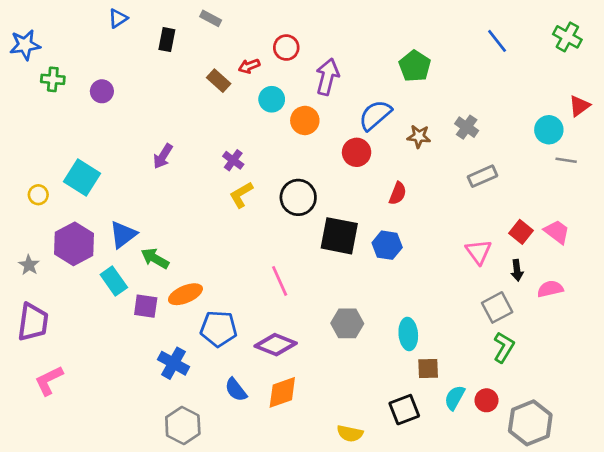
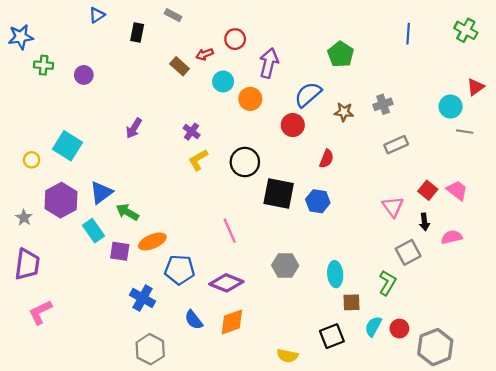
blue line: (497, 41) -> (408, 34), turned 42
gray cross: (467, 127) -> (383, 104), turned 36
green L-shape: (504, 347) -> (387, 283), moved

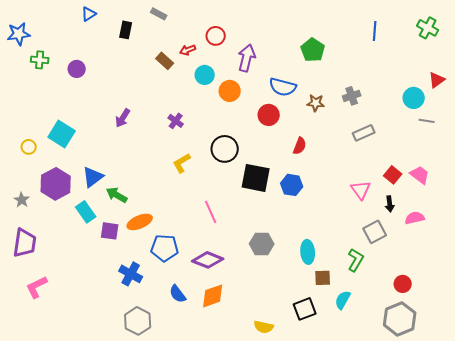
blue semicircle: (308, 95) -> (283, 87), turned -124
yellow L-shape: (198, 160) -> (182, 163), moved
red circle: (399, 329) -> (403, 284), moved

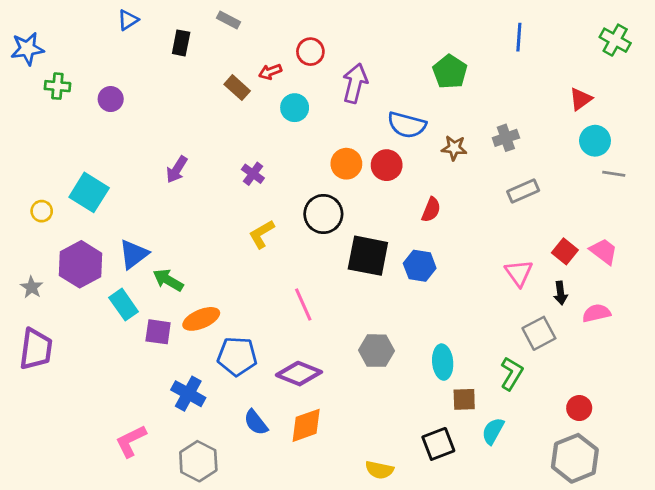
blue line: (375, 31) -> (519, 37), moved
red triangle: (437, 80) -> (581, 99), moved
orange circle: (230, 91) -> (346, 164), moved
pink L-shape: (37, 287) -> (131, 441), moved

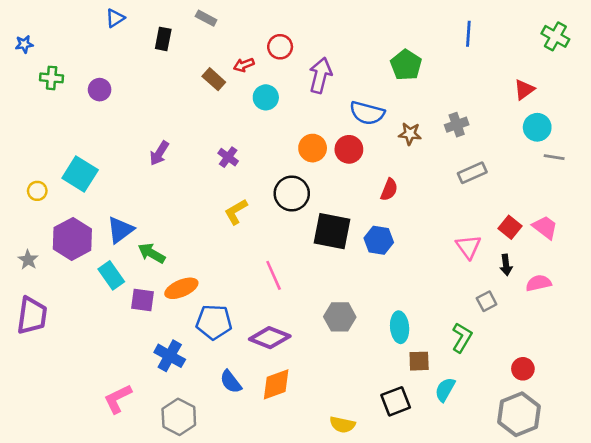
blue star: (27, 49) -> (24, 44), size x0.6
gray square: (539, 333) -> (487, 301), size x0.7

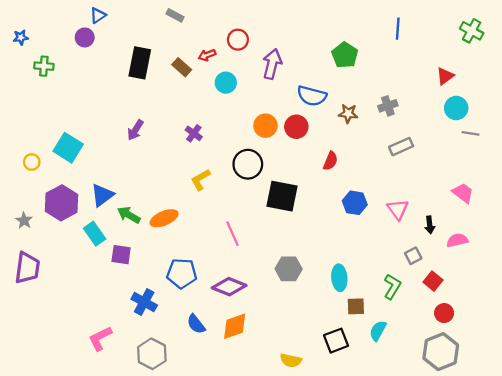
black rectangle: (163, 39) -> (140, 63), moved, size x1.6
purple circle: (100, 90) -> (85, 37), moved
red square: (510, 227) -> (433, 281), moved
blue hexagon: (379, 240) -> (355, 203), moved
orange ellipse: (181, 288) -> (164, 218), moved

